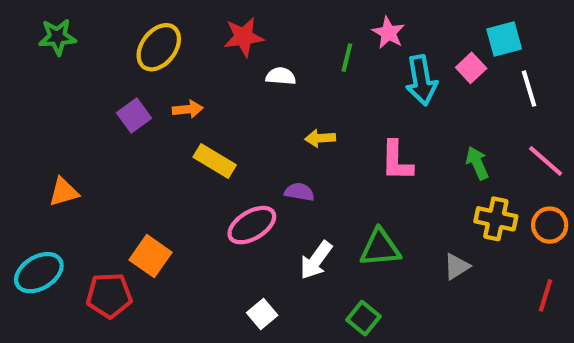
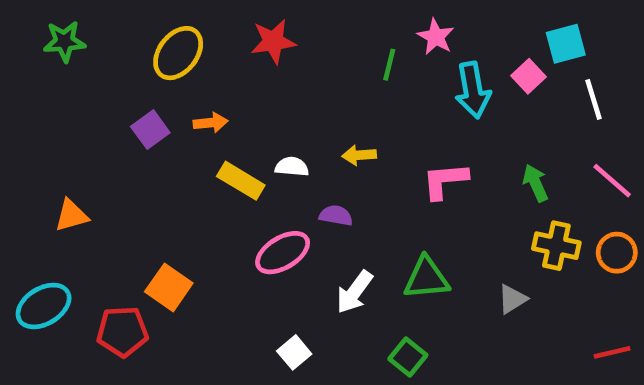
white semicircle: (281, 76) -> (292, 167), moved
pink L-shape: (397, 161) -> (445, 181), turned 84
red line: (546, 295) -> (612, 352), moved, turned 60

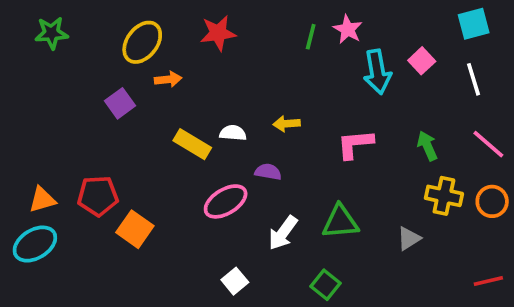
cyan square: (566, 44) -> (474, 24), moved
green line: (389, 65) -> (311, 37), moved
orange arrow: (211, 123) -> (168, 79), moved
orange triangle: (71, 215) -> (42, 200), moved
red pentagon: (122, 332) -> (98, 196), moved

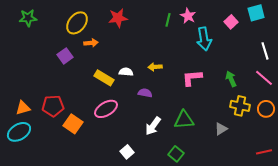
pink square: (422, 61) -> (231, 22), moved
white line: (474, 79) -> (265, 51), moved
pink ellipse: (226, 201) -> (106, 109), moved

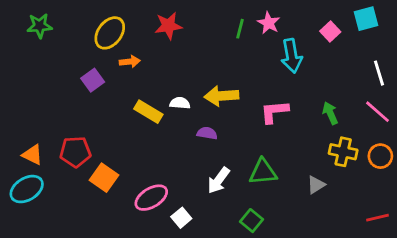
yellow arrow: (155, 67) -> (221, 96), size x1.6
orange triangle: (23, 108) -> (32, 155), turned 42
pink ellipse: (106, 109) -> (151, 198), moved

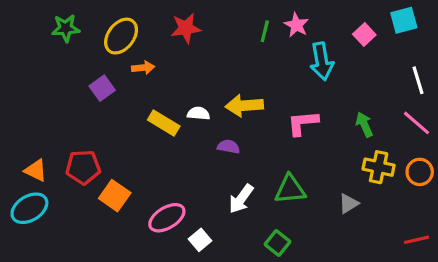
green star: (40, 26) -> (66, 28), moved

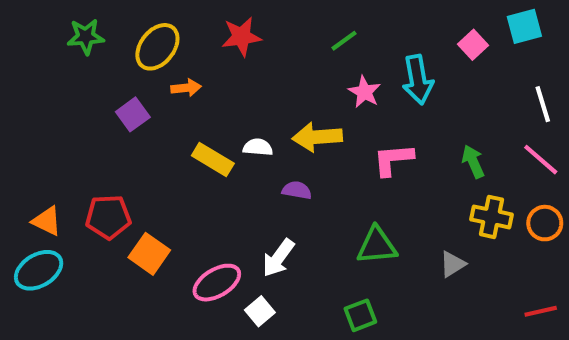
pink star: (296, 25) -> (364, 92), moved
green line: (265, 31) -> (344, 41), turned 40
white arrow: (241, 199) -> (278, 258), moved
green square: (277, 243) -> (360, 315), turned 30

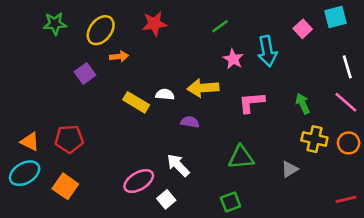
orange square: (149, 254) -> (65, 186), moved
white arrow: (278, 258) -> (178, 165), turned 100

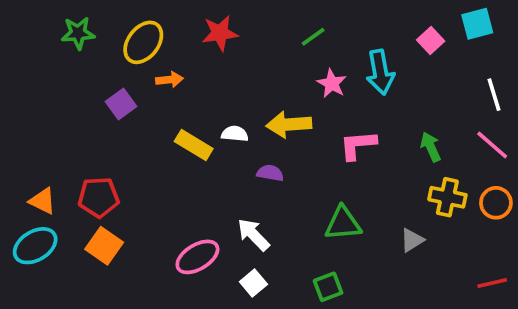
orange square: (65, 186) -> (104, 246), moved
white square: (166, 199) -> (253, 283), moved

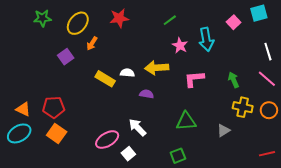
orange arrow: (169, 80) -> (92, 43), turned 128
white square: (253, 283) -> (128, 154), moved

